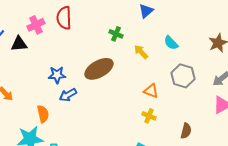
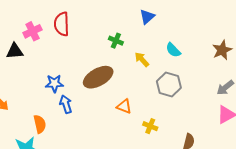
gray hexagon: (183, 76) -> (169, 84), moved
orange triangle: (151, 91) -> (124, 106), moved
blue arrow: (68, 95) -> (66, 104), turned 102

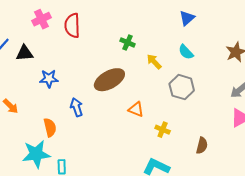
blue triangle: (147, 17) -> (187, 18), moved
pink cross: (32, 31) -> (41, 19), moved
blue star: (54, 83) -> (49, 79), moved

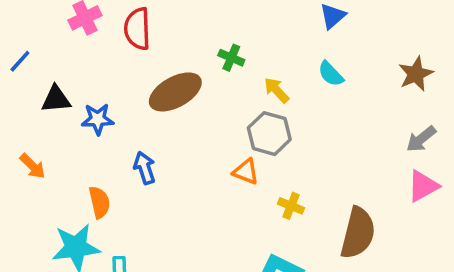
black triangle: (24, 53) -> (56, 99), moved
brown ellipse: (109, 80) -> (175, 92), moved
gray hexagon: (182, 87) -> (269, 134), moved
brown semicircle: (202, 146) -> (358, 233), size x1.8

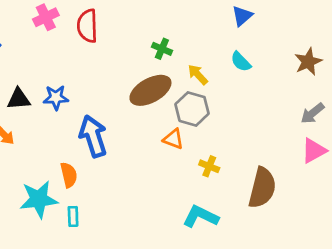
brown ellipse: (175, 92) -> (150, 90), moved
black triangle: (56, 99) -> (19, 99), moved
blue arrow: (145, 168) -> (93, 136), size x1.6
orange semicircle: (99, 202) -> (69, 175), moved

